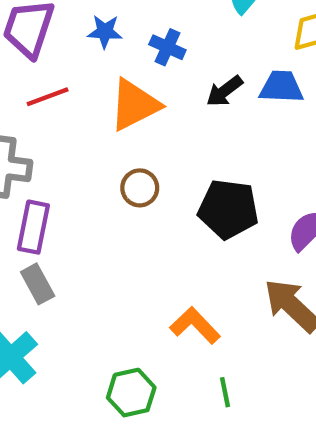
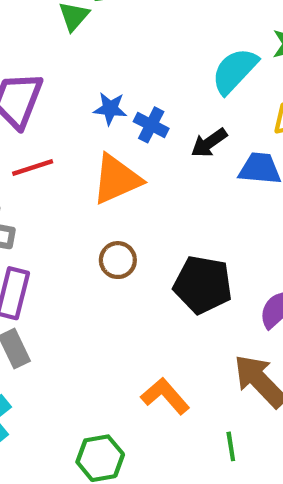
blue star: (105, 32) -> (110, 109), moved
black arrow: (225, 91) -> (209, 143), moved
green line: (225, 392) -> (231, 446), moved

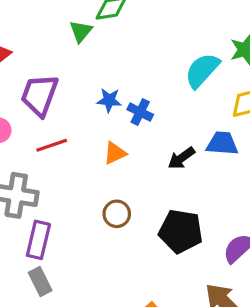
black arrow: (209, 143) -> (181, 158), moved
orange triangle: (117, 179) -> (115, 153), size x0.6

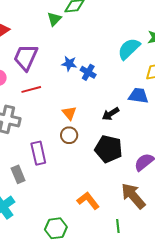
orange triangle: (115, 153) -> (69, 113), moved, turned -49
black arrow: (181, 158) -> (111, 114), moved
purple rectangle: (38, 240) -> (38, 153), moved, turned -30

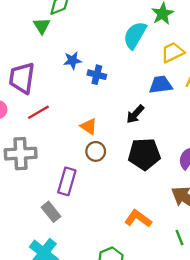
blue star: (69, 64) -> (72, 60), moved
purple rectangle: (38, 153) -> (67, 181), turned 45

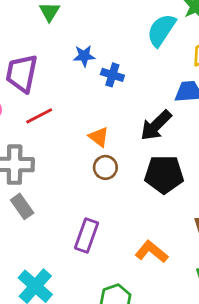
black arrow: (135, 114) -> (156, 125), size x1.4
purple rectangle: (67, 181) -> (87, 235), moved
gray rectangle: (51, 212) -> (22, 206), moved

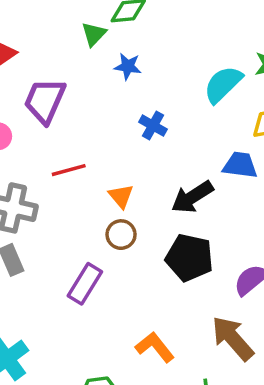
blue star: (84, 56) -> (128, 66), moved
red line: (39, 116) -> (69, 170), moved
purple rectangle: (87, 235) -> (85, 284), moved

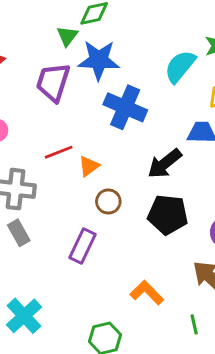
blue star: (128, 66) -> (99, 60), size x1.8
purple trapezoid: (45, 101) -> (53, 82), moved
blue cross: (153, 126) -> (125, 107), size x1.8
orange triangle: (121, 196) -> (89, 166), moved, turned 40

